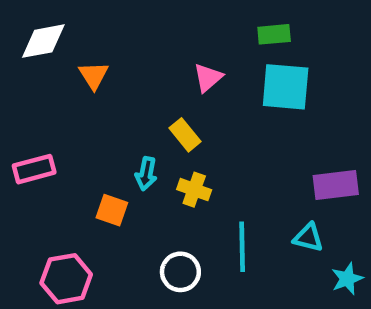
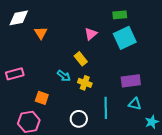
cyan square: (286, 87) -> (125, 38), turned -30
cyan arrow: (146, 174) -> (64, 76), turned -64
purple rectangle: (336, 185) -> (131, 81), moved
orange square: (112, 210) -> (42, 98), moved

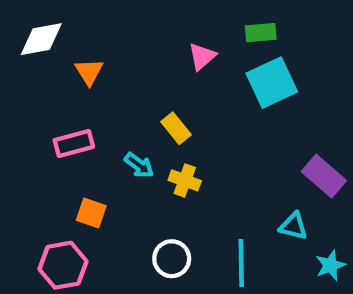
pink triangle: (91, 34) -> (202, 56), moved
pink rectangle: (15, 74) -> (74, 143), moved
purple rectangle: (131, 81) -> (324, 176), moved, turned 48
cyan line: (106, 108) -> (241, 263), moved

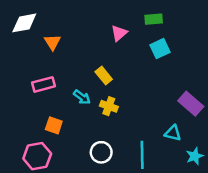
cyan square: (272, 83) -> (160, 49), size x0.7

